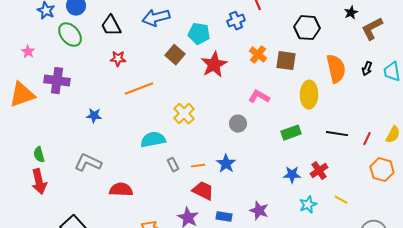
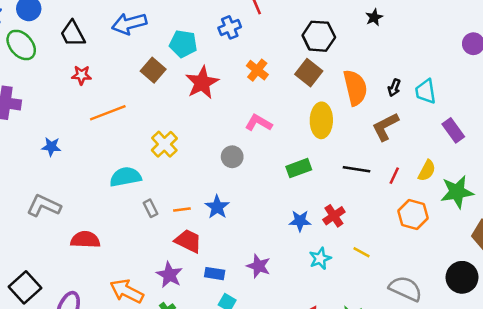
brown L-shape: (372, 29) -> (385, 127), moved
brown square: (286, 61) -> (309, 73), moved, turned 30

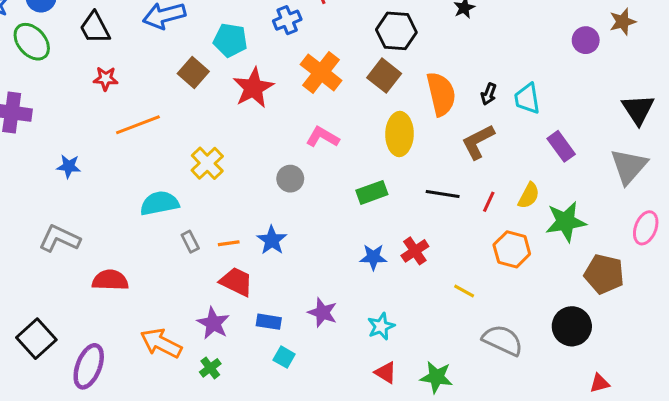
orange cross: (257, 70) -> (321, 72), size x1.5
yellow line: (362, 252) -> (464, 291), moved
cyan star: (320, 258) -> (381, 326), moved

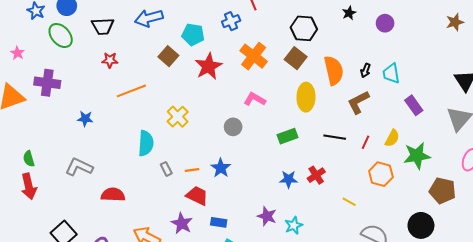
black trapezoid: (95, 28) -> (103, 26), turned -65
purple circle: (586, 40) -> (385, 23), moved
cyan semicircle: (159, 203) -> (146, 143), turned 105
purple star: (323, 312) -> (267, 216), moved

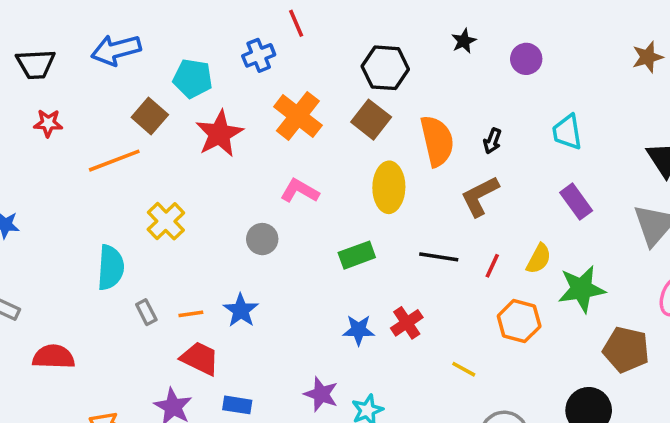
cyan trapezoid: (391, 73) -> (567, 132), moved
orange line: (131, 91) -> (114, 161), moved

